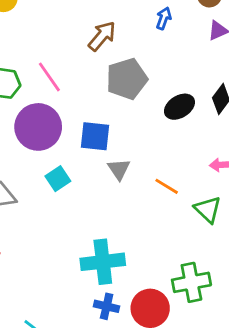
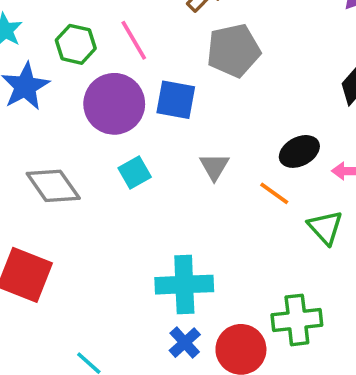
black ellipse: (179, 107) -> (299, 151), moved
blue square: (95, 136) -> (176, 100), moved
blue cross: (107, 306) -> (185, 343), turned 30

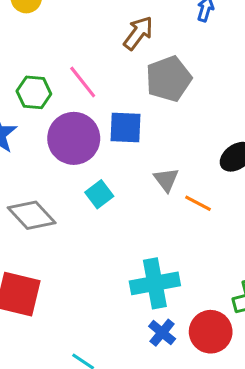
orange line: (274, 193) -> (198, 203), moved

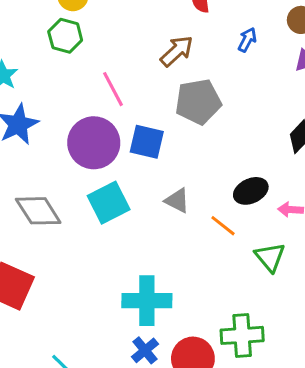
green hexagon: (34, 92) -> (65, 36), moved
gray triangle: (166, 180) -> (177, 201), turned -36
cyan square: (99, 194) -> (109, 203), size x1.5
orange line: (198, 203) -> (223, 226), moved

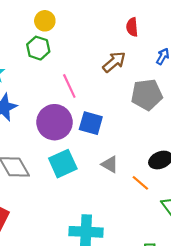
gray pentagon: (198, 102) -> (147, 95), moved

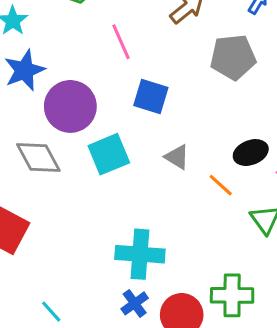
purple circle: (55, 122) -> (70, 106), moved

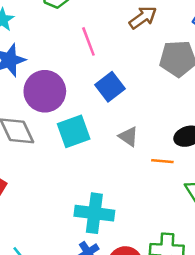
blue square: (151, 96) -> (110, 87), turned 32
orange line: (221, 185) -> (162, 161), turned -40

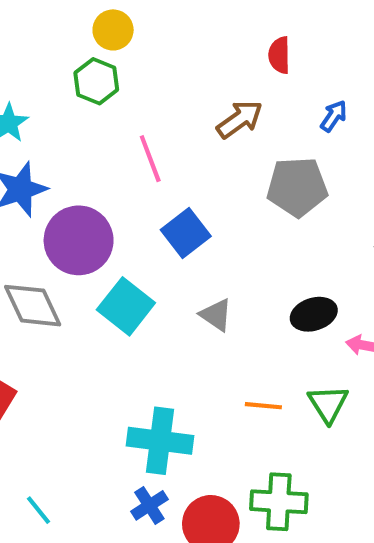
cyan square: (74, 131) -> (126, 306), turned -32
orange line: (162, 161) -> (263, 406), moved

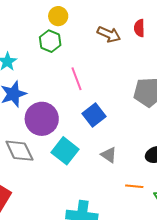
brown arrow: (240, 119) -> (109, 34), moved, turned 60
orange line: (263, 406) -> (134, 186), moved

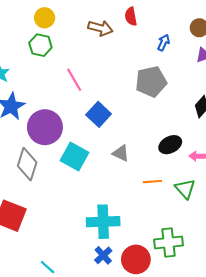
gray diamond: (19, 151) -> (27, 164), turned 52

